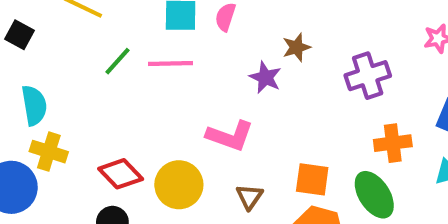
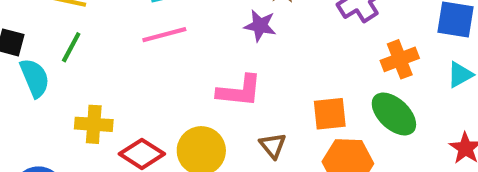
green line: (118, 61) -> (71, 47), moved
cyan semicircle: (34, 105) -> (35, 78), moved
yellow cross: (49, 152) -> (94, 124), moved

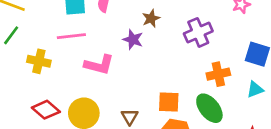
pink L-shape: (239, 91) -> (99, 65), moved
yellow cross: (94, 124) -> (39, 61), moved

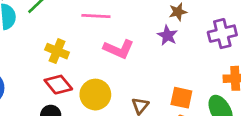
purple star: (133, 40) -> (167, 35), moved
yellow cross: (39, 61) -> (57, 51), moved

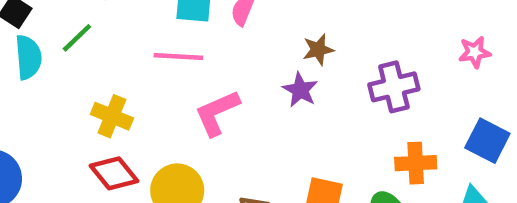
pink L-shape: (119, 49) -> (217, 113), turned 132

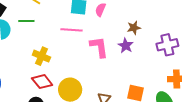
green line: (77, 38) -> (26, 21), turned 42
pink L-shape: (217, 113) -> (99, 47), moved, turned 105

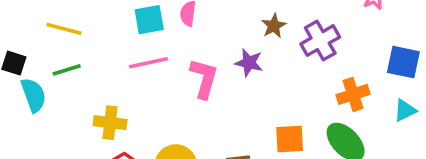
brown star: (134, 28) -> (274, 26), moved
pink L-shape: (99, 47) -> (204, 78), turned 40

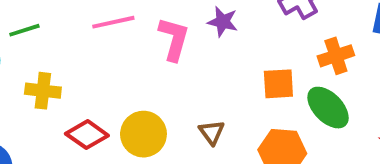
yellow cross: (110, 123) -> (43, 91), moved
orange square: (290, 139) -> (278, 84), moved

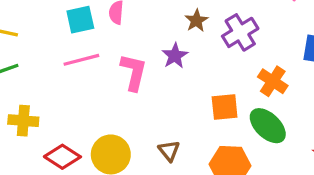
purple star: (223, 22) -> (175, 56), turned 30
orange cross: (336, 56) -> (273, 81), turned -36

